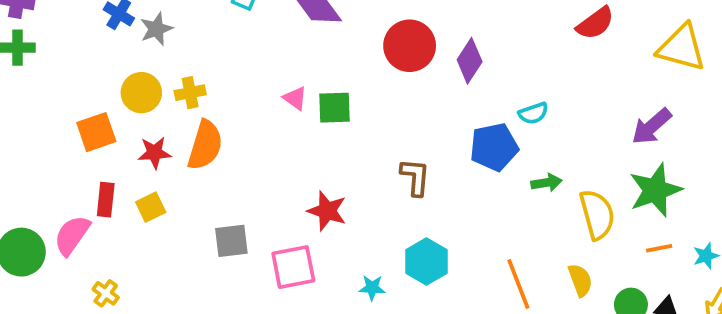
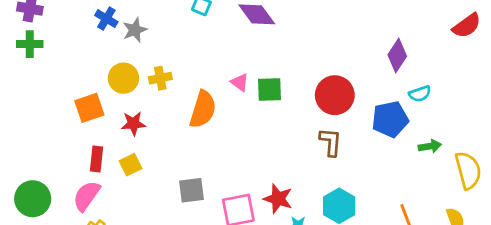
red circle: (410, 46) -> (335, 95), moved
purple diamond: (470, 61) -> (397, 55), moved
orange semicircle: (205, 145) -> (203, 109), moved
red star: (327, 211) -> (278, 199), moved
pink semicircle: (72, 235) -> (87, 196), moved

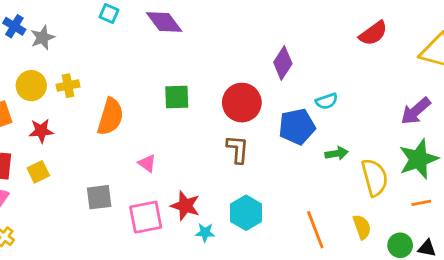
purple diamond: (397, 55) -> (283, 63), moved
pink triangle: (240, 82) -> (147, 163), moved

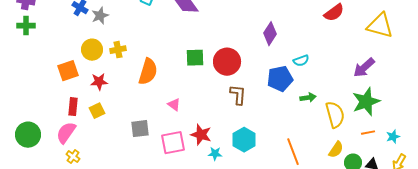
red circle: (242, 103) -> (227, 62), moved
yellow semicircle: (362, 227) -> (336, 150), moved, turned 54

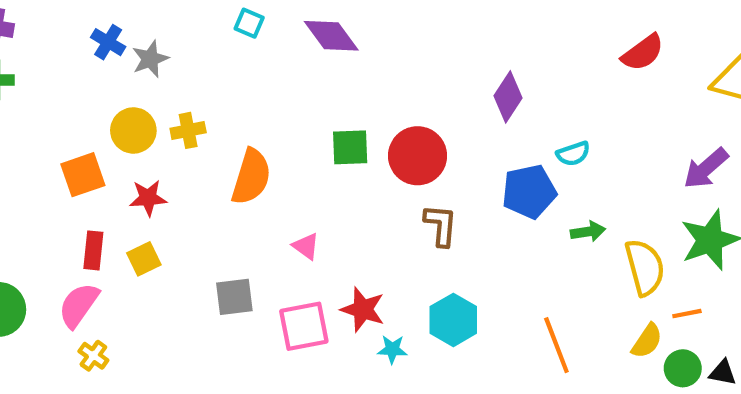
orange line: (368, 133) -> (687, 314), moved

